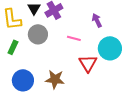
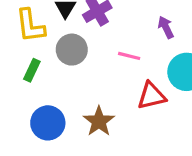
red triangle: (88, 63) -> (151, 96), turned 48
brown star: (55, 79) -> (99, 121), turned 30

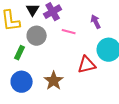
pink line: (129, 56) -> (69, 32), moved
green rectangle: (32, 70) -> (20, 53), moved

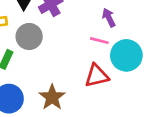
pink line: (69, 32) -> (99, 41), moved

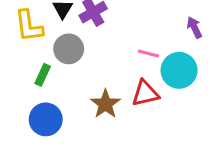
purple arrow: (109, 18) -> (194, 27), moved
brown star: (52, 97) -> (105, 104), moved

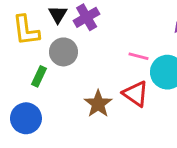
red triangle: (145, 93) -> (136, 94), turned 48
blue circle: (46, 119) -> (26, 118), moved

